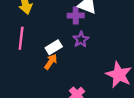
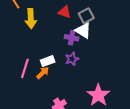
pink line: (21, 38) -> (25, 68), moved

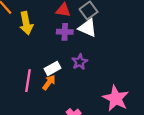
purple cross: (72, 38) -> (65, 32), moved

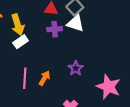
purple star: (80, 62) -> (76, 68), moved
white rectangle: (53, 68) -> (21, 42), moved

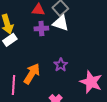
pink line: (25, 78) -> (13, 85), moved
orange arrow: (44, 78) -> (32, 74), size x1.5

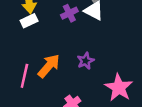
purple cross: (41, 29) -> (69, 13), turned -32

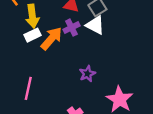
orange arrow: (49, 66) -> (51, 38), moved

